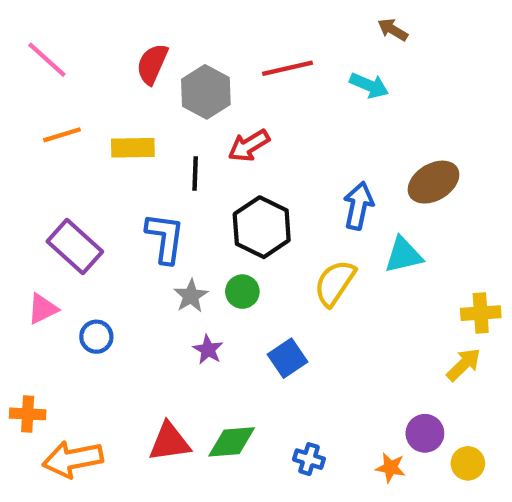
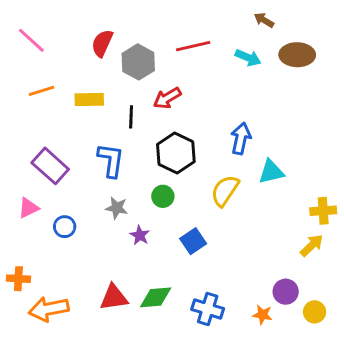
brown ellipse: (433, 182) -> (297, 55), moved, turned 32
gray star: (191, 296) -> (117, 208), moved, turned -30
blue cross: (309, 459) -> (208, 309), size x1.5

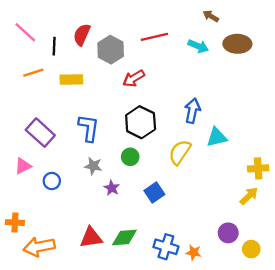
black line: (131, 117) -> (54, 46), moved
orange star: (263, 315) -> (194, 252), moved

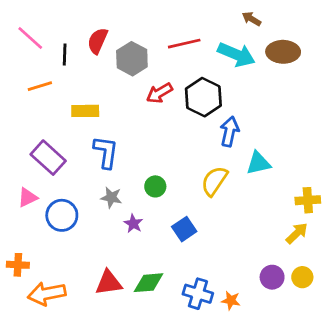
cyan arrow: (198, 46) -> (236, 55), size x1.5
yellow rectangle: (71, 80) -> (85, 111), moved
black hexagon: (141, 122) -> (203, 97), moved
blue circle: (52, 181) -> (62, 215), size x1.5
yellow circle: (251, 249) -> (302, 277), moved

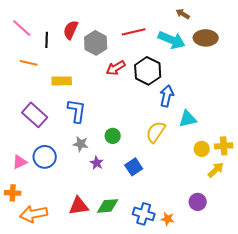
orange line: (40, 86) -> (29, 63), turned 30
pink triangle: (27, 197) -> (20, 162), moved
yellow circle: (302, 277) -> (202, 149), moved

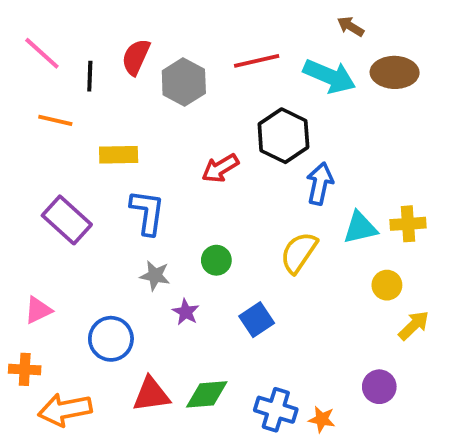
red arrow: (116, 68) -> (220, 168), moved
yellow cross: (224, 146) -> (408, 224), moved
blue circle: (45, 157) -> (111, 339), moved

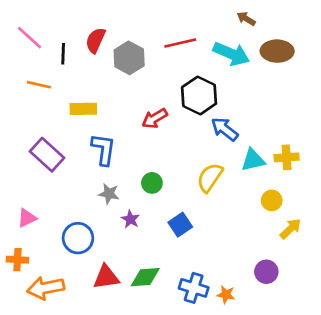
blue arrow: (320, 184) -> (225, 129), turned -64

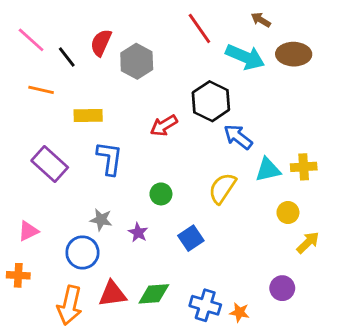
red line: (180, 43) -> (199, 28), moved, turned 68
black line: (63, 54) -> (67, 57), turned -40
gray star: (109, 194) -> (101, 220), moved
orange arrow: (46, 288) -> (70, 305), moved, turned -66

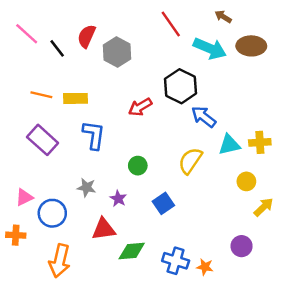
orange line: (41, 90) -> (41, 95), moved
blue circle: (82, 252) -> (52, 213), moved
red triangle: (112, 294) -> (104, 229), moved

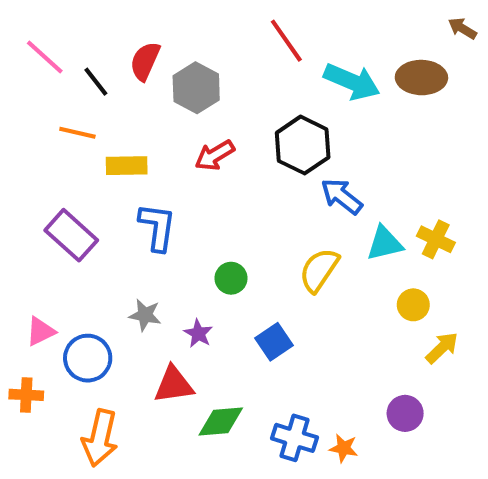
brown arrow: (223, 17) -> (462, 28), moved
orange line: (41, 95) -> (77, 133), moved
red arrow: (140, 107) -> (215, 155), moved
yellow cross: (260, 142) -> (436, 239), turned 30

